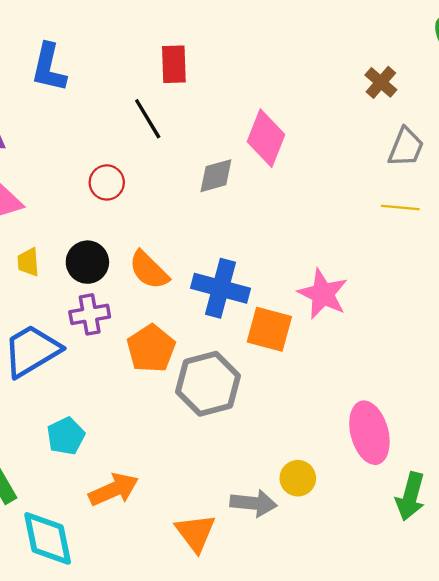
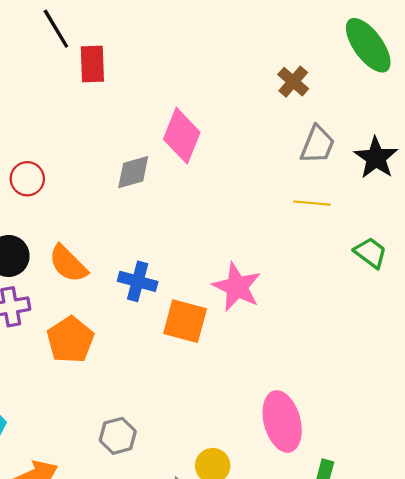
black line: (148, 119) -> (56, 29), moved
blue cross: (220, 288) -> (138, 281), size x0.7
gray hexagon: (208, 384) -> (118, 436), moved, size x0.6

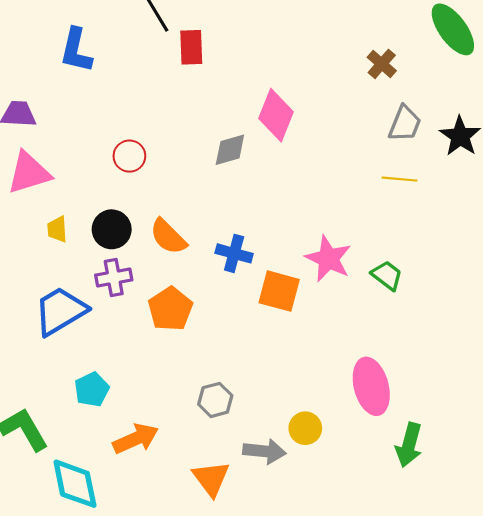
green trapezoid: (370, 253) -> (387, 275), moved

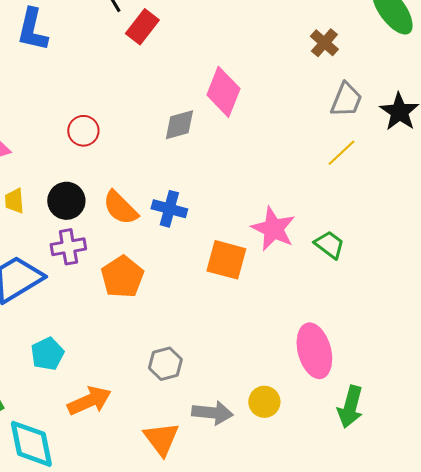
red rectangle: (191, 47) -> (142, 27), turned 40
yellow line: (400, 179) -> (341, 153), turned -48
blue cross: (234, 253) -> (169, 209), moved
yellow circle: (305, 428) -> (264, 402), moved

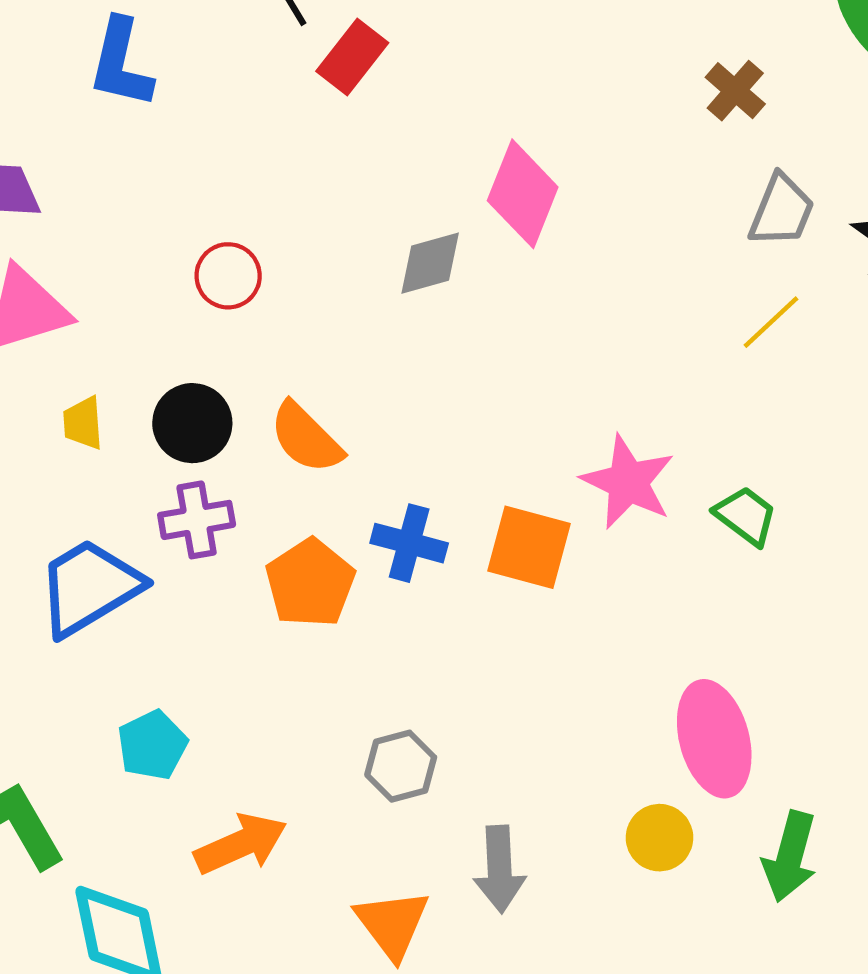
blue cross: (169, 209) -> (409, 543), moved
yellow circle: (264, 402) -> (659, 838), moved
gray arrow: (212, 413) -> (500, 869), turned 81

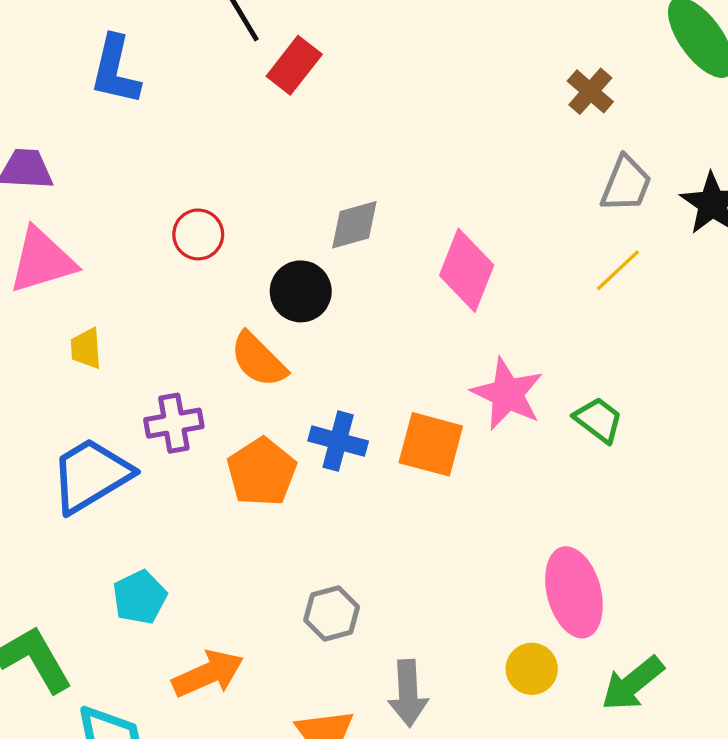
pink diamond: (523, 194) -> (467, 270), moved
black circle: (192, 423) -> (301, 291), moved
green arrow: (790, 857) -> (633, 683), turned 36

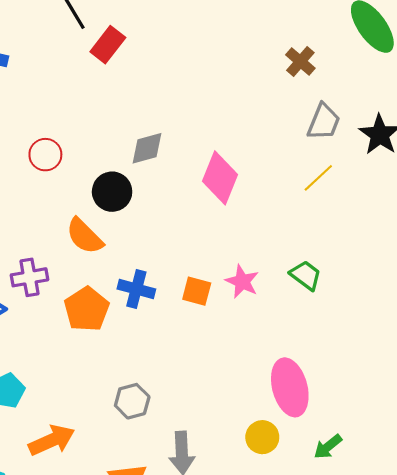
pink star: (507, 394) -> (242, 282), moved, size x0.7
orange square: (431, 444) -> (197, 291), size x0.7
green arrow: (633, 683) -> (328, 447), size x0.7

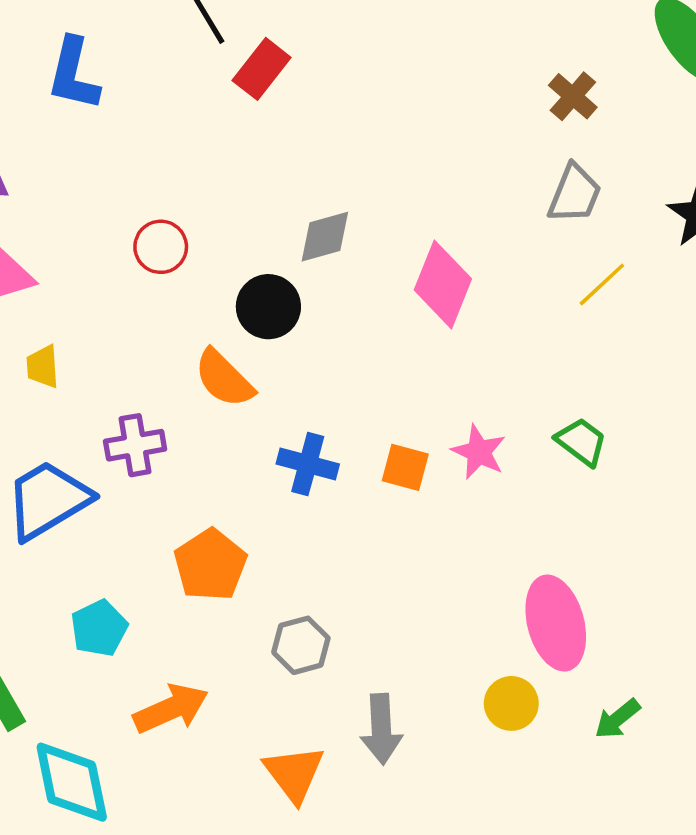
gray trapezoid: (324, 122) -> (575, 194), moved
orange pentagon: (87, 309) -> (210, 565), moved

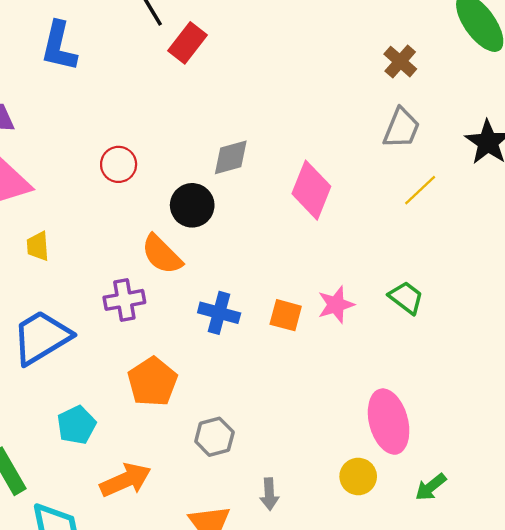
purple cross: (135, 445) -> (124, 300), moved
pink star: (479, 452) -> (336, 305), turned 30
gray arrow: (381, 729) -> (269, 494), size x0.7

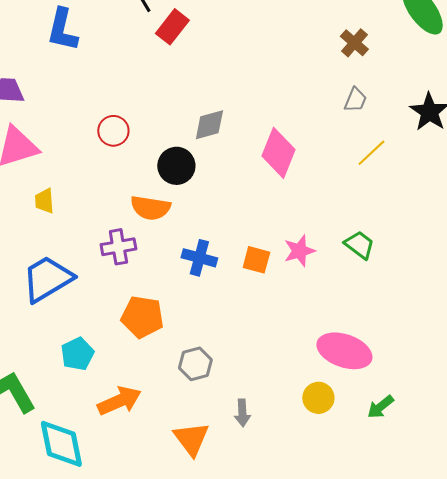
gray trapezoid: (401, 128) -> (355, 100), size x0.7
orange semicircle: (162, 254) -> (150, 208), turned -36
orange pentagon: (152, 382) -> (142, 317), turned -30
pink ellipse: (389, 422) -> (344, 351), turned -56

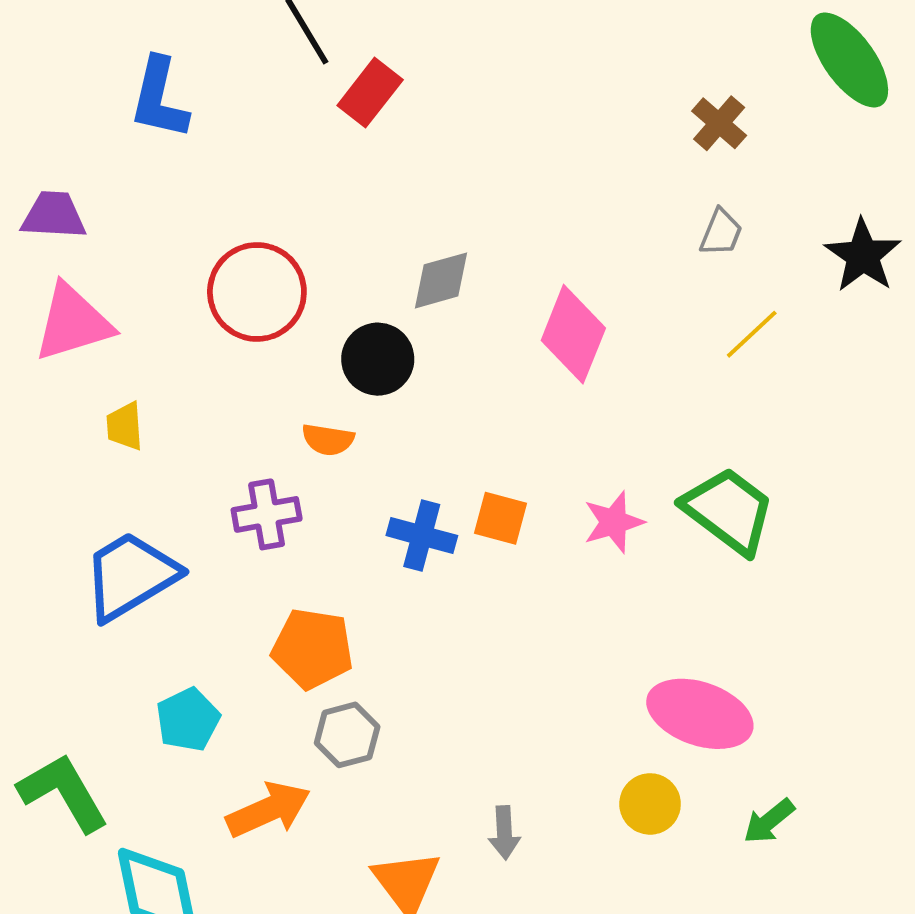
red circle: (113, 131) -> (257, 292), size x1.6
orange semicircle: (150, 208) -> (328, 440), size x0.7
green trapezoid: (359, 245) -> (729, 511), size x1.6
orange square: (256, 260) -> (500, 518), moved
gray hexagon: (195, 364) -> (347, 735), moved

